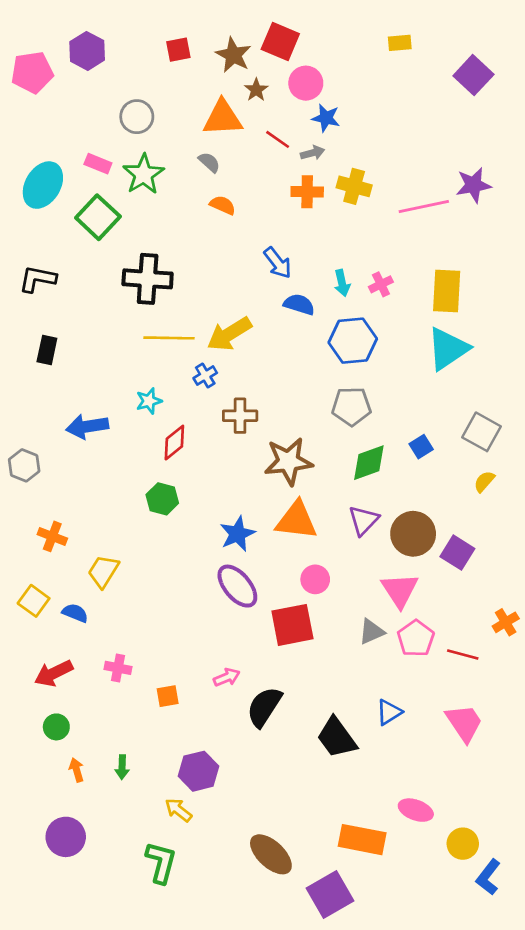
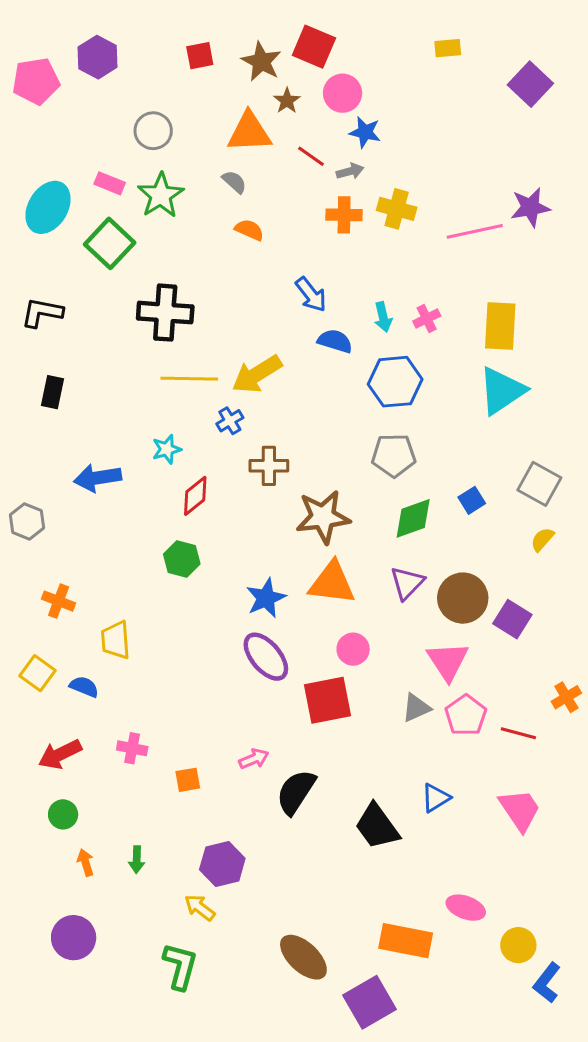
yellow trapezoid: (103, 571) -> (116, 640), turned -36

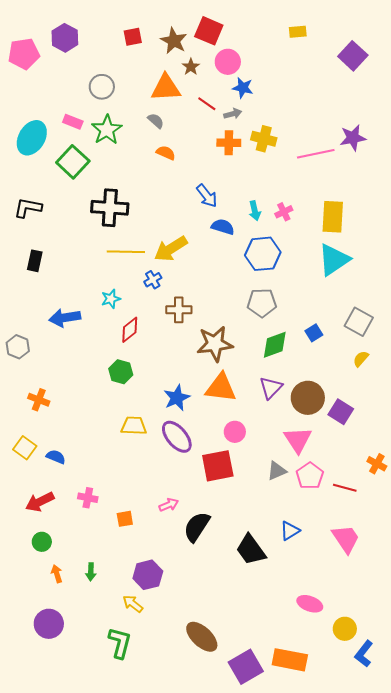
yellow trapezoid: (116, 640) -> (134, 426), moved, turned 96
orange cross: (566, 697) -> (377, 464), turned -30
orange rectangle: (406, 941) -> (290, 660), moved

